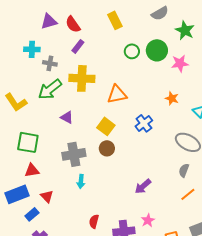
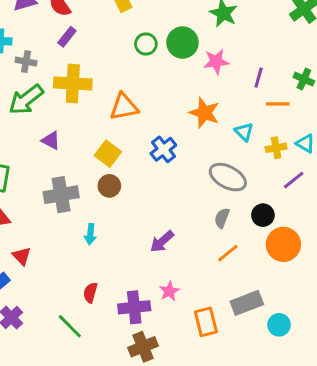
orange star: (172, 98) -> (204, 113), size x1.5
cyan arrow: (81, 181) -> (90, 234), moved

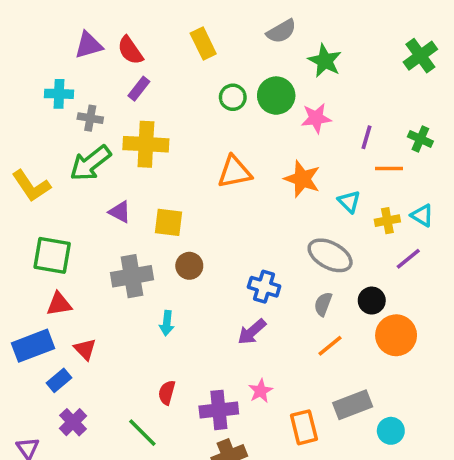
orange triangle: (124, 107) -> (234, 172), moved
blue cross: (163, 149) -> (264, 287), moved, turned -35
yellow square: (108, 154) -> (168, 222), moved, turned -30

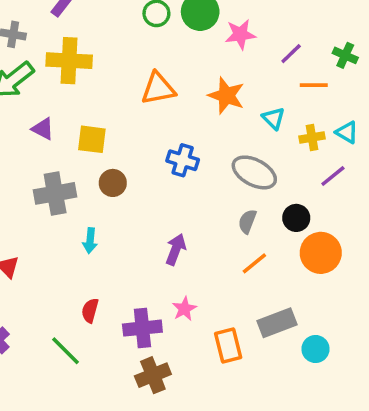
purple line: (367, 137) -> (291, 54), turned 30
blue cross: (264, 287) -> (183, 160), moved
purple arrow: (252, 332) -> (176, 249), turned 152

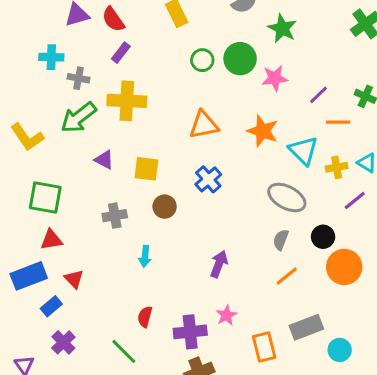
cyan triangle: (274, 118) -> (303, 151), size x1.5
blue cross: (183, 160) -> (208, 179), moved, turned 32
gray cross: (55, 193) -> (115, 216), size x0.7

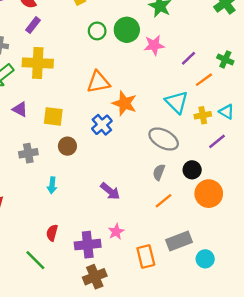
orange line: (338, 122) -> (204, 80), turned -36
orange star: (263, 131) -> (124, 103), moved
purple arrow: (219, 264) -> (110, 191), turned 108

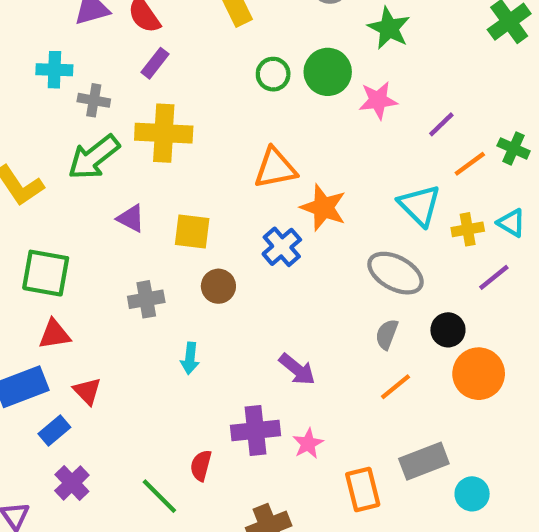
green cross: (225, 59) -> (514, 148), moved
red semicircle: (52, 233) -> (201, 465), moved
purple cross: (88, 245) -> (256, 430), moved

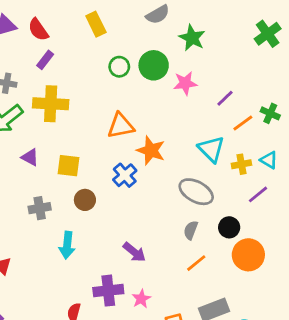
cyan arrow: (190, 358) -> (67, 245), size x1.4

